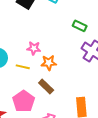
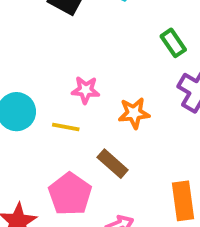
green rectangle: (80, 26) -> (173, 43), turned 32
orange star: (49, 63) -> (134, 113), moved

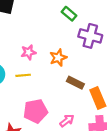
brown rectangle: (113, 164) -> (75, 83), moved
pink pentagon: (70, 194) -> (35, 111), turned -30

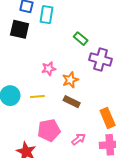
pink star: (28, 52) -> (49, 69), moved
brown rectangle: (75, 83) -> (72, 102), moved

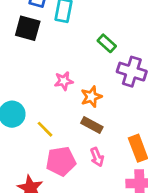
yellow line: (37, 97) -> (45, 129), moved, turned 48
pink arrow: (79, 139) -> (97, 157), moved, turned 104

